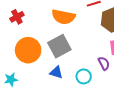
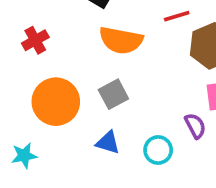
gray square: (59, 46) -> (113, 94), size x0.7

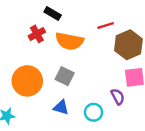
red cross: (35, 40) -> (37, 34), moved
gray square: (113, 94) -> (65, 76), turned -36

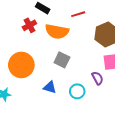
red line: (106, 26) -> (78, 14), moved
gray square: (65, 76) -> (62, 60), moved

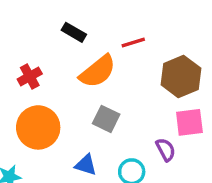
red cross: (29, 25) -> (30, 76), moved
orange semicircle: (57, 31) -> (98, 71), turned -50

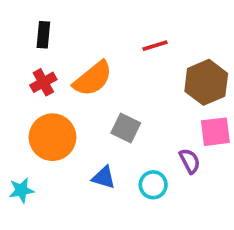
black rectangle: (74, 32) -> (43, 35), moved, turned 65
orange semicircle: (98, 71) -> (93, 79), moved

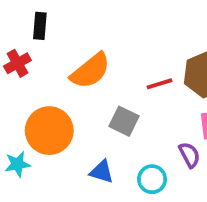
red line: (155, 46) -> (160, 84), moved
red cross: (43, 82) -> (17, 63), moved
cyan star: (21, 190) -> (17, 164), moved

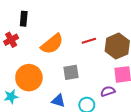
red line: (160, 84) -> (89, 41), moved
gray square: (124, 121) -> (71, 72), turned -35
purple semicircle: (189, 155) -> (108, 91), turned -80

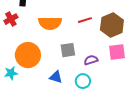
orange semicircle: (52, 44) -> (50, 23), turned 40
purple semicircle: (108, 91) -> (91, 60), moved

